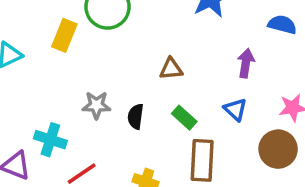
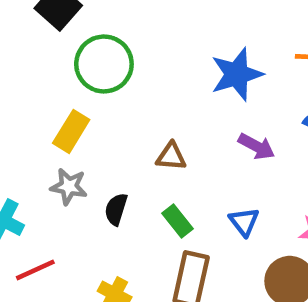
yellow rectangle: (64, 35) -> (71, 131), moved
purple arrow: (246, 63) -> (257, 146), moved, turned 100

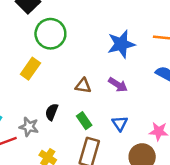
purple arrow: (257, 146) -> (118, 85), moved
gray star: (69, 186) -> (29, 127), moved

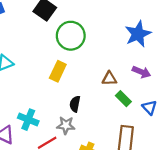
black semicircle: (52, 112) -> (75, 104), moved
green rectangle: (84, 121) -> (123, 99), moved

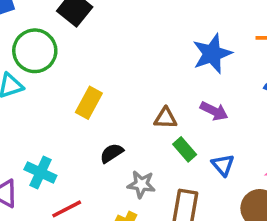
green circle: (71, 36) -> (35, 51), moved
black semicircle: (75, 104) -> (112, 153), turned 42
gray star: (66, 125) -> (141, 184), moved

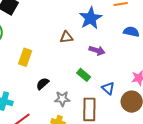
brown triangle: (165, 118) -> (66, 37), moved
blue triangle: (223, 165) -> (108, 88), moved

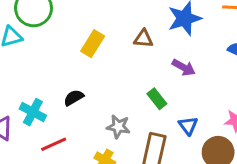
yellow rectangle: (25, 57) -> (93, 44), moved
black semicircle: (43, 84) -> (74, 98), moved

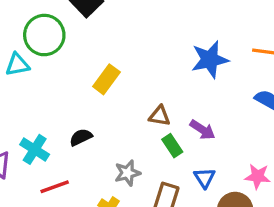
brown triangle: (143, 39) -> (160, 116), moved
purple arrow: (184, 67) -> (202, 130), moved
gray star: (118, 127) -> (127, 173), turned -30

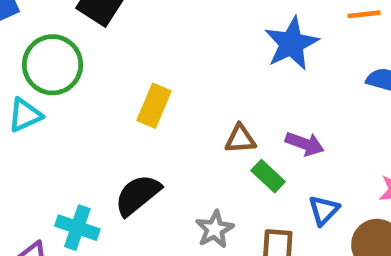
black semicircle: (81, 137) -> (138, 195), size x1.5
blue triangle: (205, 178) -> (324, 210), turned 30

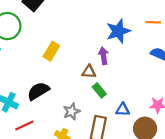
purple arrow: (305, 144) -> (103, 56), moved, turned -126
blue triangle: (324, 210) -> (123, 110), turned 40

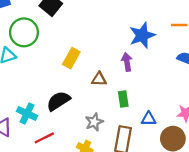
brown triangle: (89, 72) -> (99, 79), moved
green rectangle: (99, 90) -> (123, 99), turned 32

